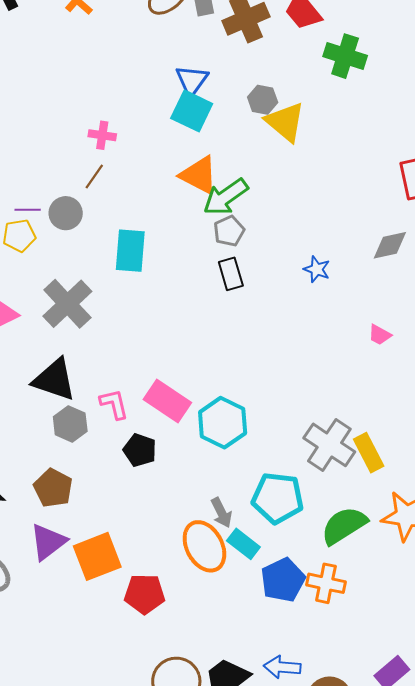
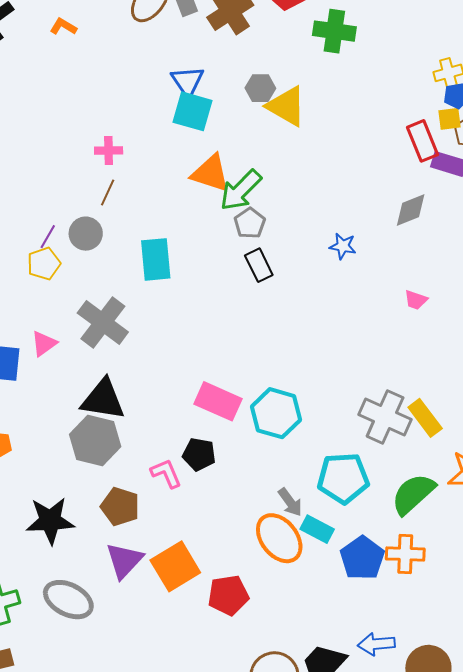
purple line: (28, 210) -> (48, 237), turned -50
pink L-shape: (114, 404) -> (166, 473), moved
gray hexagon: (70, 424) -> (95, 441), moved, size x1.4

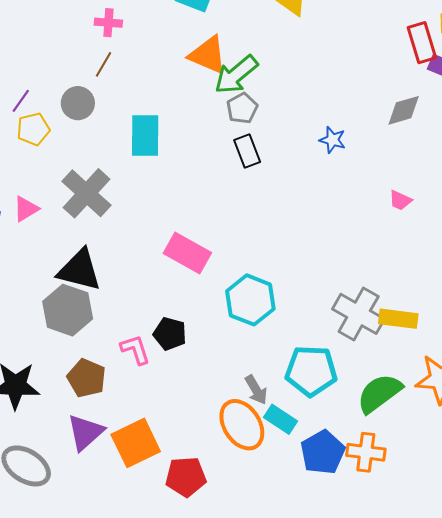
purple line: (48, 237) -> (21, 101), moved
pink rectangle: (218, 401) -> (187, 253), moved
yellow rectangle: (425, 418) -> (398, 319), turned -51

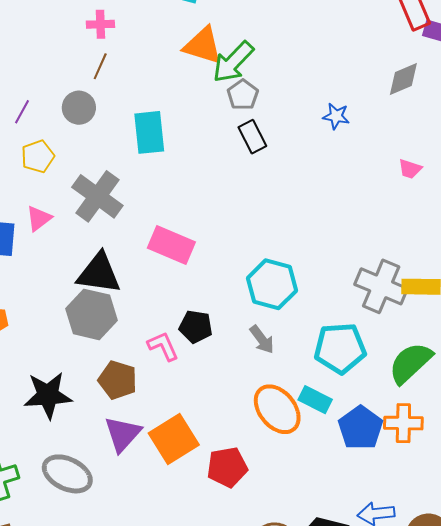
yellow pentagon: (33, 129) -> (38, 156), moved
pink rectangle: (187, 253) -> (171, 245), moved
gray arrow: (256, 390) -> (262, 339), moved

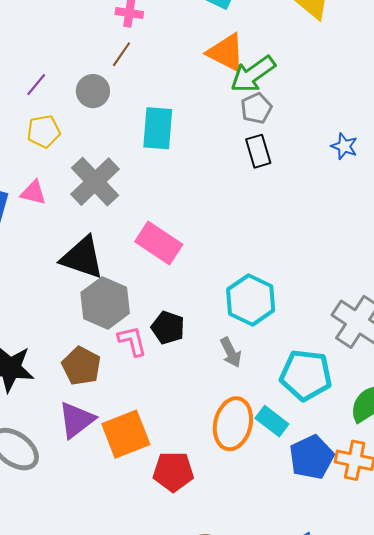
pink triangle: (39, 218) -> (33, 193), turned 40
gray hexagon: (92, 314) -> (105, 303), moved
orange ellipse: (277, 409) -> (233, 424), turned 42

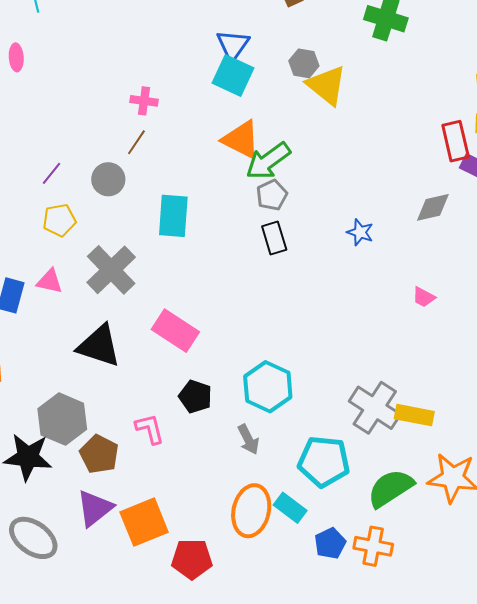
gray hexagon: (105, 303) -> (62, 419), moved
black pentagon: (168, 328) -> (195, 397), moved
blue pentagon: (312, 457) -> (330, 543), size x0.7

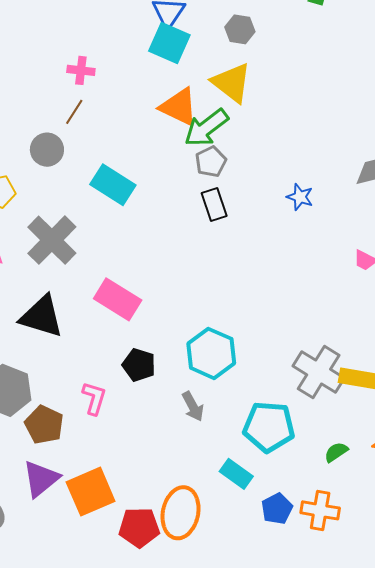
yellow triangle: (327, 85) -> (232, 83), moved
cyan rectangle: (173, 216) -> (113, 185), turned -60
pink L-shape: (150, 429) -> (94, 398), turned 32
green semicircle: (390, 488) -> (336, 452), size x0.5
orange ellipse: (251, 511) -> (181, 513), moved

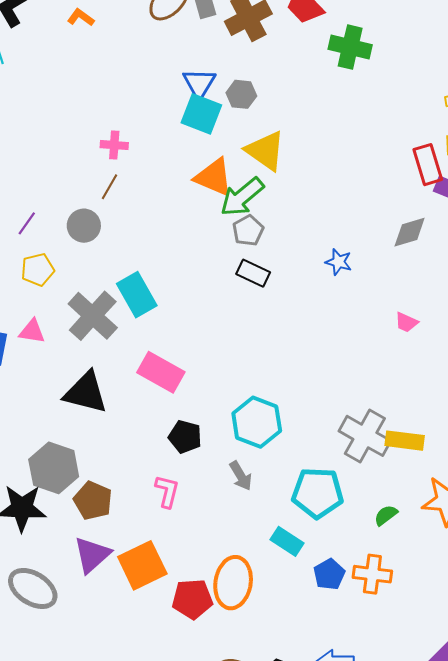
gray hexagon: (240, 29) -> (241, 94), moved
cyan rectangle: (113, 185) -> (137, 295), moved, turned 30
black rectangle: (214, 204) -> (253, 273), turned -44
pink L-shape: (94, 398) -> (167, 491), moved

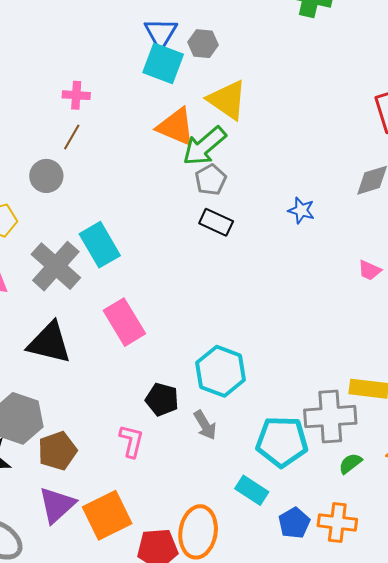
pink rectangle: (161, 372) -> (124, 322), turned 30
gray cross: (365, 436) -> (330, 417), moved, turned -33
black pentagon: (185, 437) -> (162, 399), moved
brown pentagon: (93, 501) -> (57, 451), turned 30

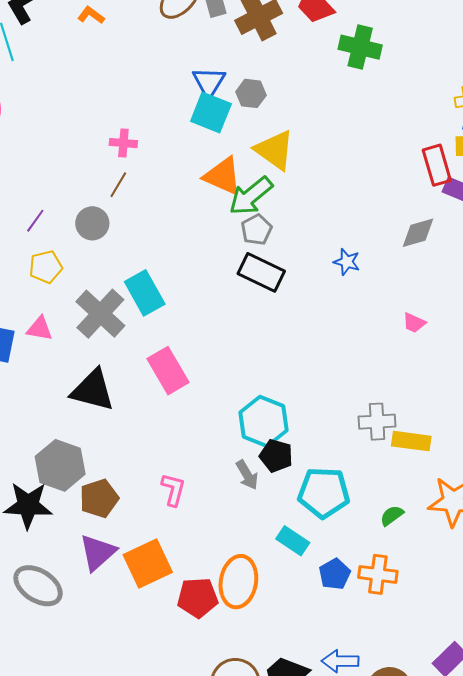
black rectangle: (216, 222) -> (261, 272), size x1.4
black pentagon: (162, 399) -> (276, 456), moved
gray cross: (330, 417) -> (377, 422), moved, size x0.7

